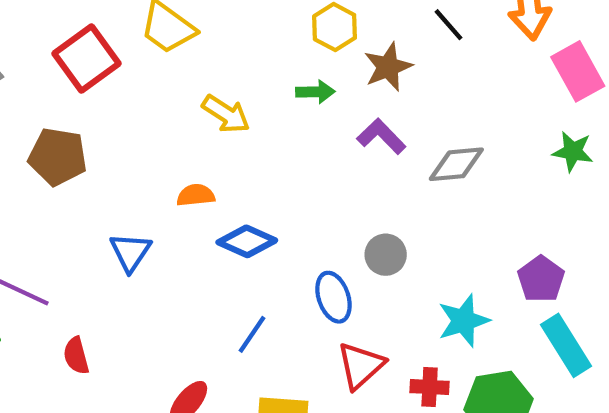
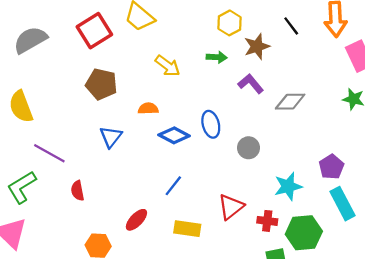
brown pentagon: (58, 157) -> (101, 84), moved
blue ellipse: (333, 297) -> (211, 124), moved

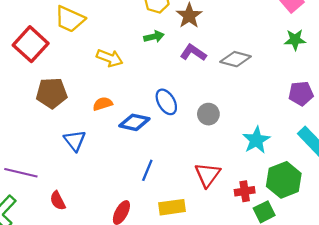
gray diamond: (290, 102) -> (236, 59), turned 32
purple pentagon: (331, 167) -> (301, 94), moved, turned -30
red cross: (267, 221) -> (245, 191), moved

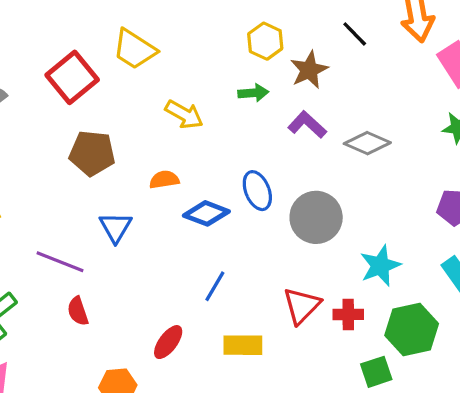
gray circle: (208, 114) -> (316, 217), size x1.6
purple line: (21, 173) -> (60, 262), moved
red cross: (245, 191) -> (348, 314), moved

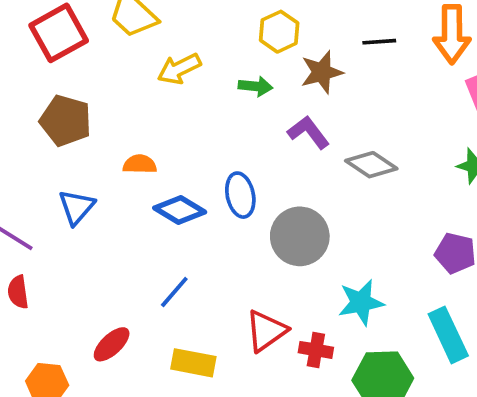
black line: (355, 34) -> (379, 42), turned -60
yellow arrow: (184, 114) -> (179, 69), moved, turned 114

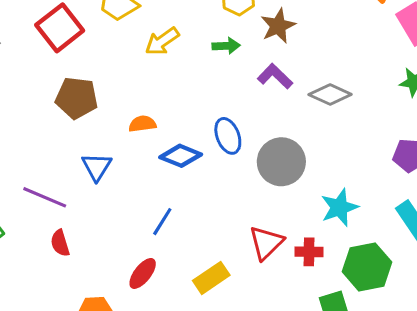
blue line: (174, 292) -> (162, 222), moved
yellow rectangle: (193, 363) -> (211, 278), turned -36

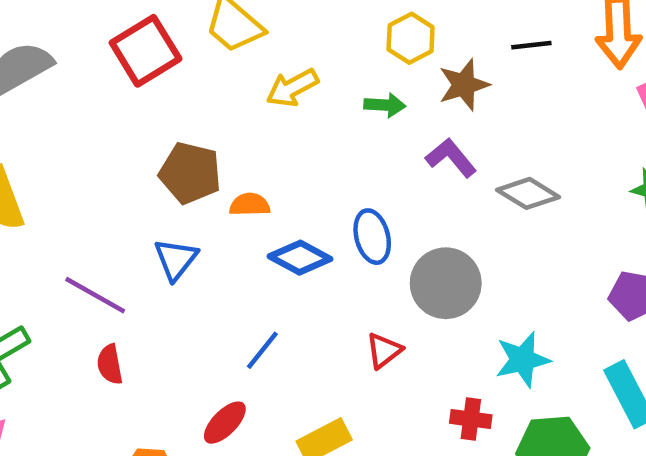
brown pentagon: (77, 98) -> (190, 173), moved
red triangle: (266, 243) -> (384, 351), moved, size x0.7

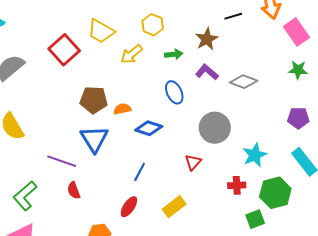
yellow hexagon: (411, 38) -> (153, 25), moved
blue ellipse: (372, 237) -> (174, 92), moved
blue triangle: (176, 259) -> (94, 139), size x1.4

